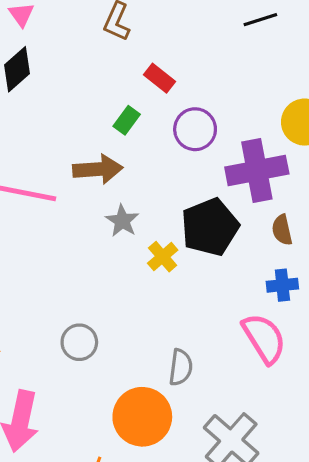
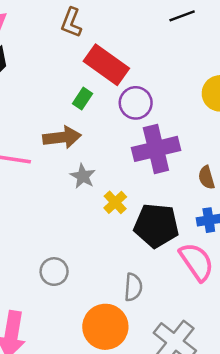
red rectangle: (160, 78) -> (106, 65), size x1.8
purple cross: (257, 171) -> (156, 149), moved
black pentagon: (210, 227) -> (156, 225), moved, turned 30

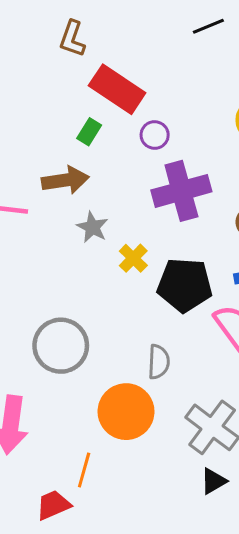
purple circle: (136, 103) -> (155, 135), size x0.7
gray circle: (54, 272) -> (61, 346), size x1.6

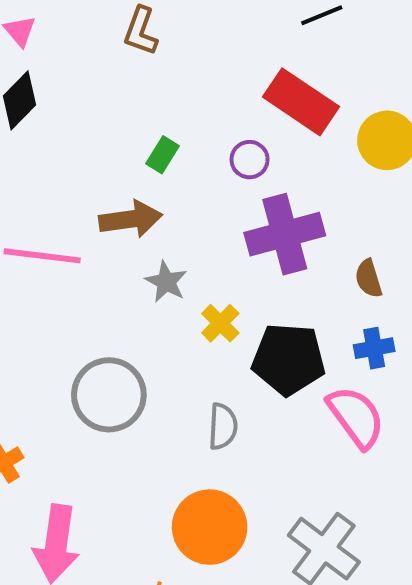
red rectangle: (117, 89) -> (301, 102), moved
gray circle: (61, 346) -> (109, 395), moved
gray semicircle: (159, 362) -> (223, 426), moved

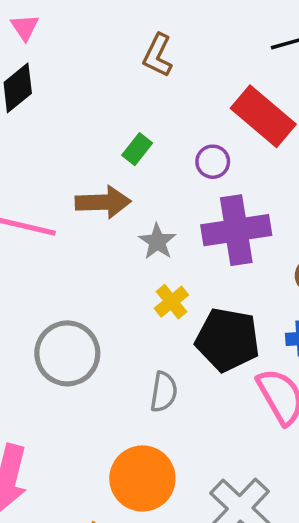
brown L-shape: (141, 31) -> (158, 55), moved
gray star: (166, 282) -> (157, 242), moved

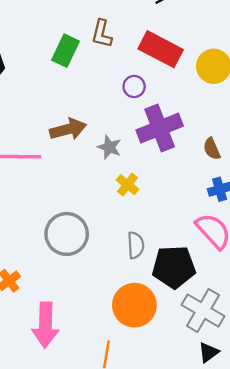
brown L-shape: (158, 55) -> (102, 34), moved
green rectangle: (137, 149) -> (65, 51), moved, size x1.5
black pentagon: (228, 340) -> (174, 267), moved

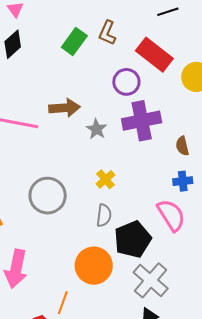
purple circle: (134, 86) -> (126, 82), size x1.4
yellow cross: (127, 185) -> (106, 179), moved
black pentagon: (174, 267) -> (133, 239), turned -30

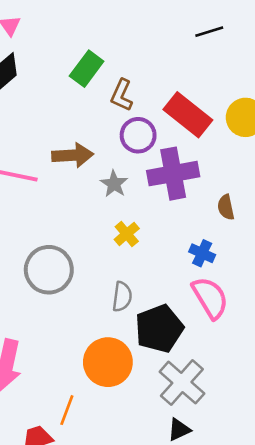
brown L-shape: (107, 33) -> (122, 95), moved
red rectangle: (154, 55) -> (188, 115), moved
purple circle: (126, 82) -> (138, 135), moved
yellow cross: (106, 179) -> (127, 234), moved
blue cross: (183, 181) -> (202, 253), moved, turned 30

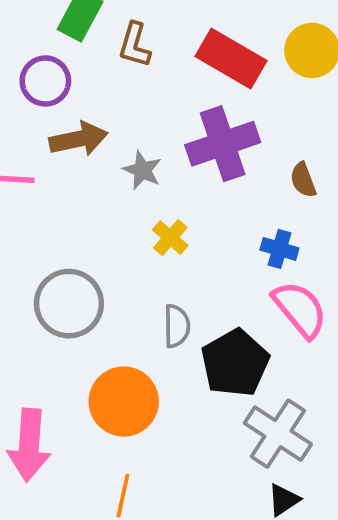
purple circle: (138, 135) -> (45, 81), moved
orange circle: (108, 362) -> (124, 402), moved

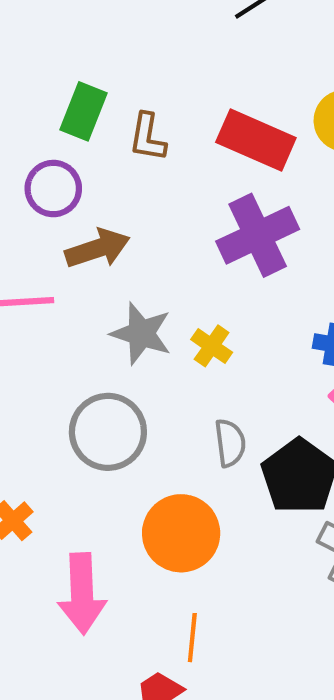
gray star: (142, 170) -> (141, 333), moved, size x1.4

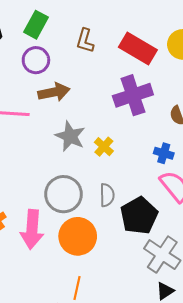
green rectangle: (83, 111) -> (36, 25), moved
gray circle: (108, 432) -> (63, 194), moved
pink arrow: (82, 594) -> (32, 229), moved

